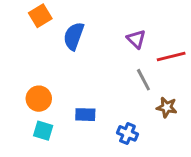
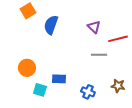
gray line: (143, 80) -> (99, 55), turned -63
brown star: (167, 107) -> (118, 86), moved
cyan square: (43, 131) -> (40, 90), moved

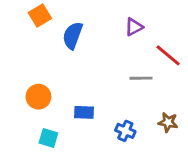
purple triangle: (94, 27) -> (134, 27), moved, turned 48
red line: (118, 39) -> (168, 55), turned 54
cyan square: (40, 90) -> (48, 138), moved

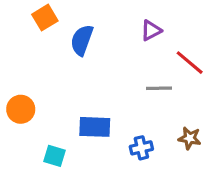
orange circle: (38, 97) -> (21, 109), moved
blue rectangle: (84, 112) -> (95, 127), size x1.4
blue cross: (125, 131) -> (141, 148), turned -36

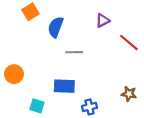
gray line: (159, 88) -> (74, 52), moved
blue cross: (141, 148) -> (90, 107), moved

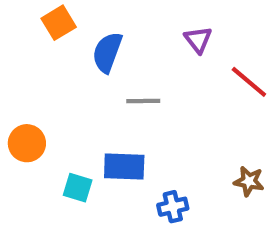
purple triangle: (103, 20) -> (198, 40), turned -40
cyan square: (37, 106) -> (78, 188), moved

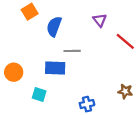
blue rectangle: (124, 166) -> (55, 68), moved

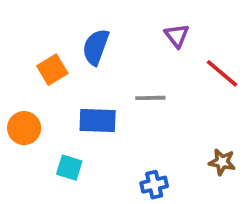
orange square: (30, 12) -> (52, 70), moved
gray line: (72, 51) -> (150, 98), moved

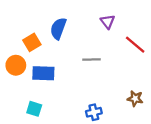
blue rectangle: (98, 121) -> (43, 73), moved
orange circle: (24, 128) -> (16, 65), moved
cyan square: (69, 168) -> (34, 109), moved

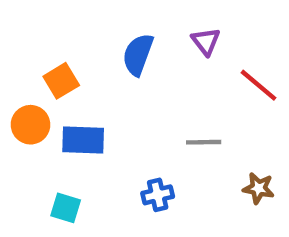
blue semicircle: (58, 29) -> (138, 55), moved
gray line: (92, 59) -> (204, 142), moved
blue cross: (94, 112) -> (158, 195), moved

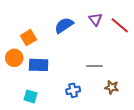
blue semicircle: (138, 55) -> (64, 25), turned 36
red line: (258, 85) -> (120, 25), moved
brown star: (258, 188) -> (112, 87), moved

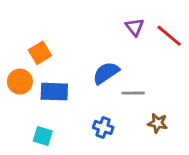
blue semicircle: (64, 25) -> (106, 73), moved
blue cross: (73, 90) -> (103, 127), turned 32

